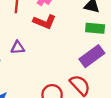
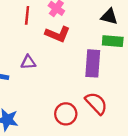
purple rectangle: (92, 56) -> (93, 63), moved, turned -50

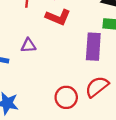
red semicircle: (96, 103) -> (97, 87), turned -85

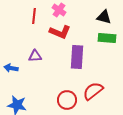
purple rectangle: (93, 47) -> (77, 57), moved

